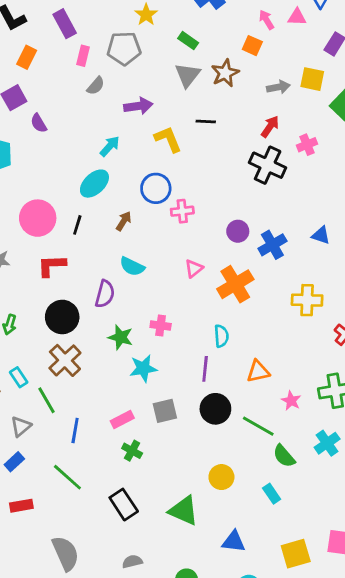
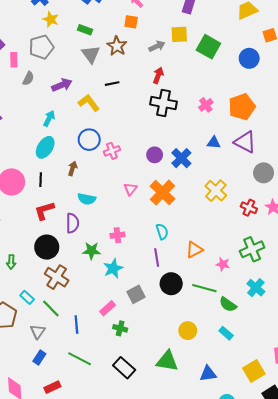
pink cross: (307, 145) -> (206, 105), moved
red L-shape: (52, 266) -> (44, 211), moved
yellow cross: (307, 300) -> (216, 191), turned -35

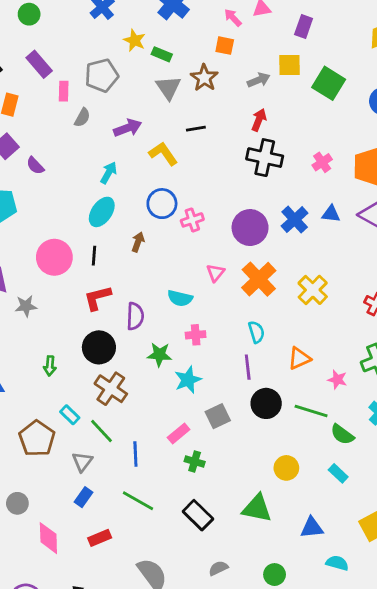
yellow star: (51, 19) -> (135, 40), moved
purple circle: (155, 155) -> (250, 228), size x1.6
blue cross: (181, 158) -> (295, 220), moved
yellow cross: (216, 191) -> (313, 290), moved
cyan semicircle: (87, 199) -> (180, 298), moved

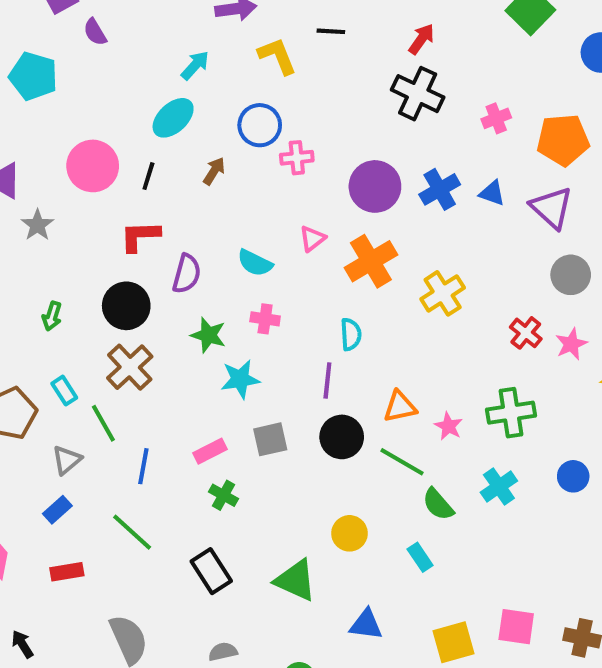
gray star: (26, 306) -> (37, 225), turned 30
orange triangle: (299, 358) -> (400, 407), moved

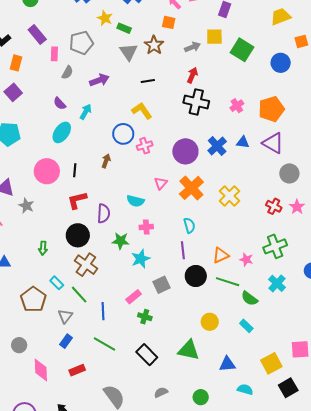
purple semicircle: (95, 32) -> (60, 103), moved
yellow L-shape: (277, 56) -> (142, 111), moved
cyan ellipse: (173, 118) -> (62, 132), moved

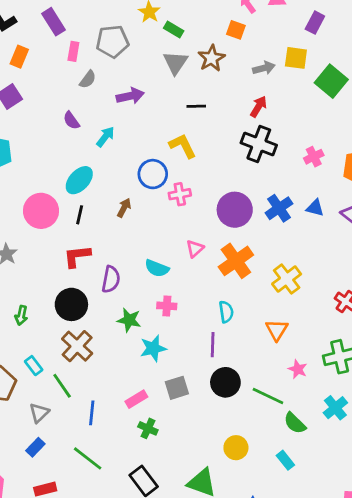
cyan ellipse: (62, 132) -> (79, 180), moved
orange triangle: (221, 255) -> (277, 330), moved, turned -42

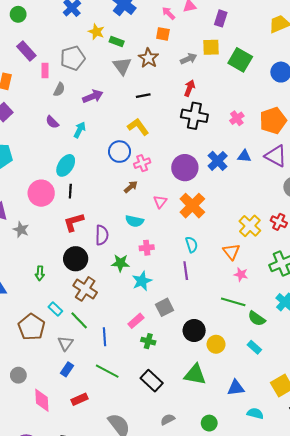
brown arrow: (124, 208) -> (131, 187), moved, turned 32
yellow cross: (287, 279) -> (250, 226), moved
pink star: (298, 369) -> (241, 274), moved
black circle: (225, 382) -> (194, 330), moved

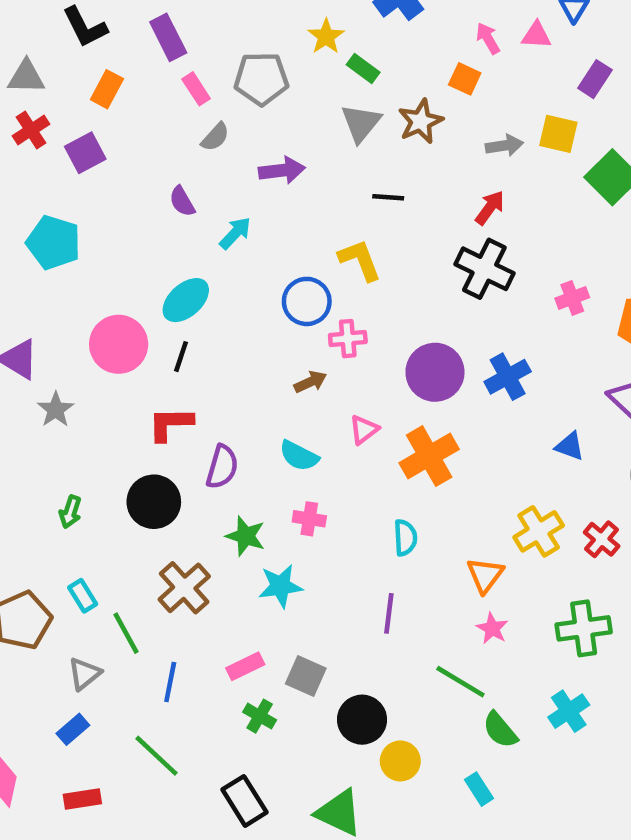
pink rectangle: (45, 70) -> (196, 89), turned -48
blue triangle: (244, 156) -> (570, 446), moved
purple line: (186, 271) -> (389, 613), moved
brown cross: (85, 289) -> (184, 588), moved
gray square: (165, 307) -> (306, 676), moved, turned 36

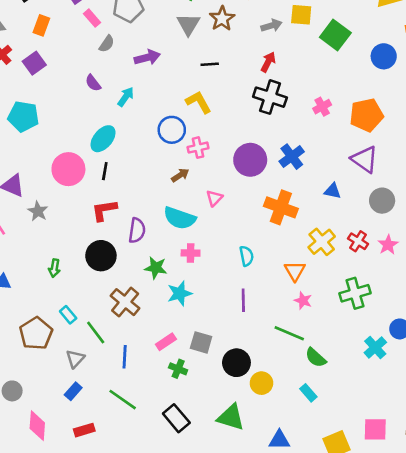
cyan semicircle: (299, 456) -> (180, 218), size x1.4
orange cross: (429, 456) -> (281, 207), moved, turned -32
cyan cross: (569, 711) -> (375, 348), moved

